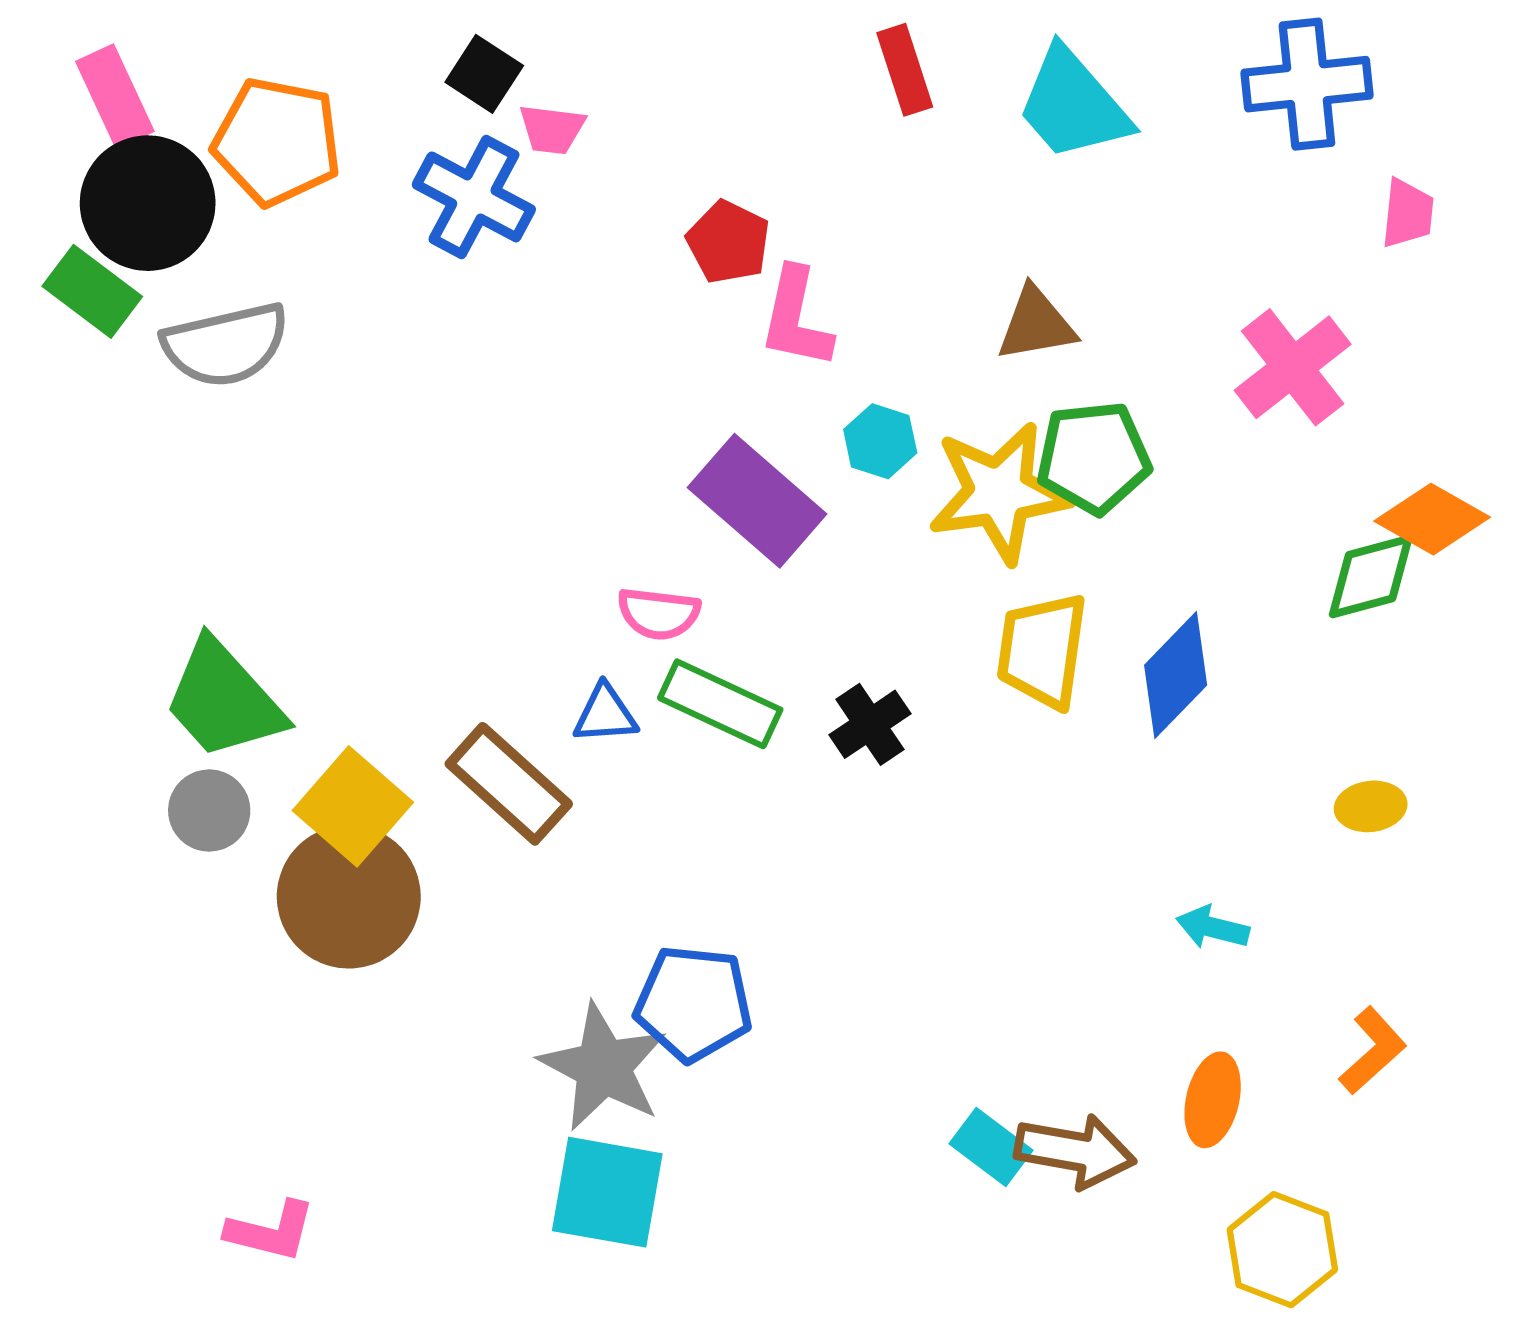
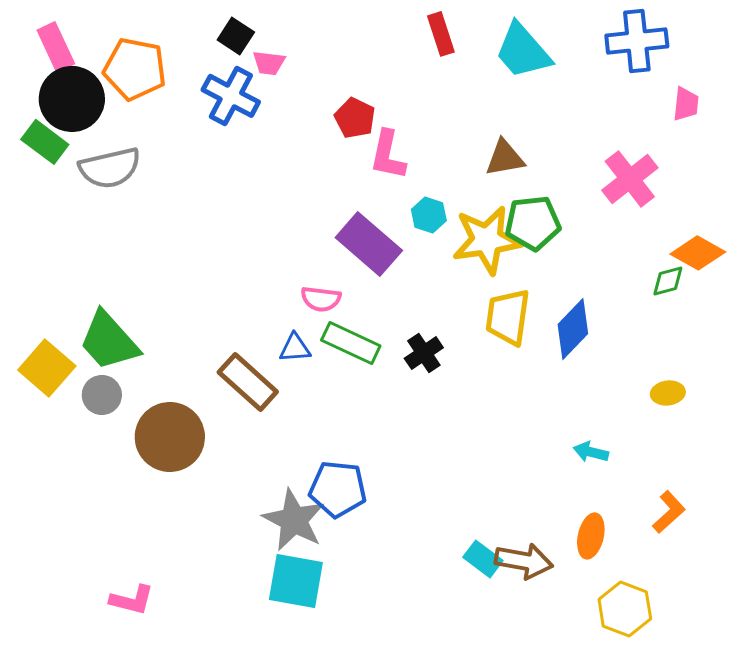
green diamond: (1371, 577) -> (668, 281), size x0.7
yellow square: (353, 806) -> (47, 368), moved

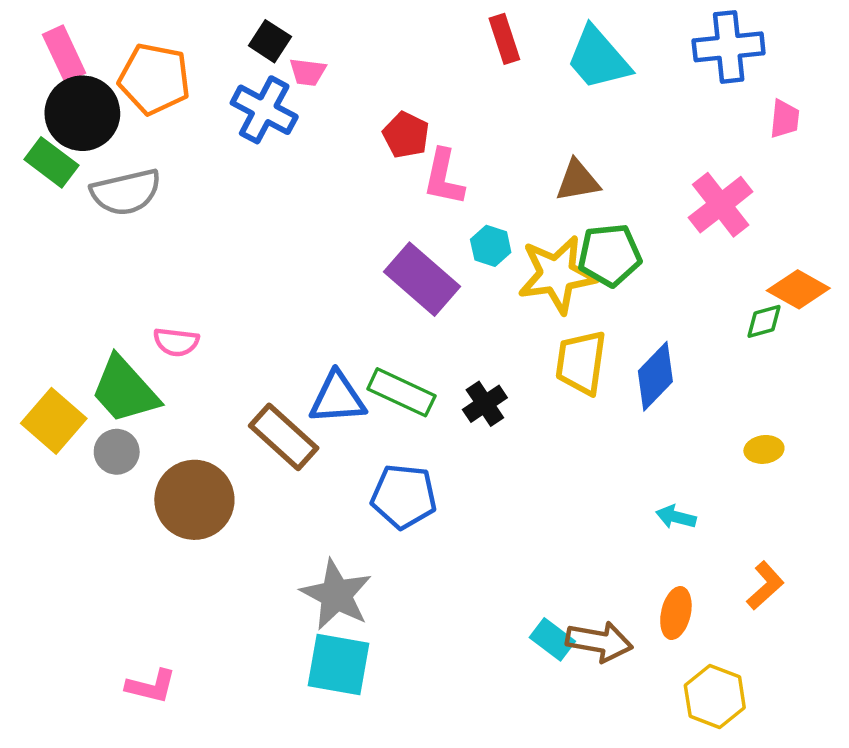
pink semicircle: (321, 299) -> (176, 342), moved
blue triangle: (295, 348) -> (337, 398), size x1.6
blue pentagon: (338, 489) -> (404, 496), moved

